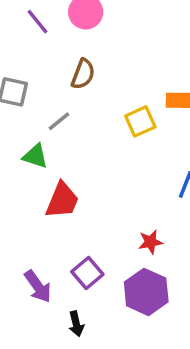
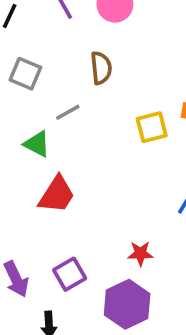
brown semicircle: (83, 74) -> (101, 68), turned -36

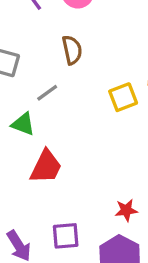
purple square: (70, 274) -> (66, 236), turned 32

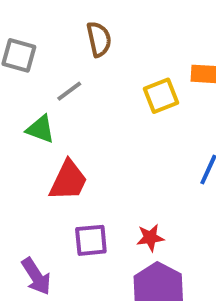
red star: (126, 210) -> (150, 238), moved
purple square: (66, 236) -> (91, 240), moved

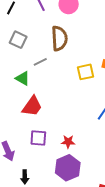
brown semicircle: (99, 39) -> (59, 38), size x1.4

